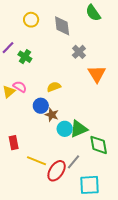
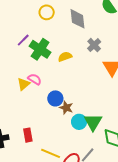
green cross: (25, 57) -> (40, 49), size x1.5
yellow semicircle: (54, 87) -> (65, 57), moved
green triangle: (79, 129) -> (93, 122), turned -36

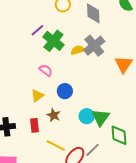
gray cross: (94, 45) -> (94, 46), moved, size x1.5
yellow triangle: (24, 84) -> (37, 96), moved
brown star: (66, 108) -> (54, 115), moved

